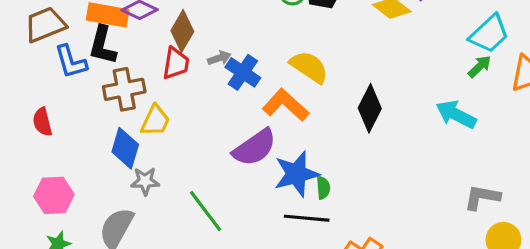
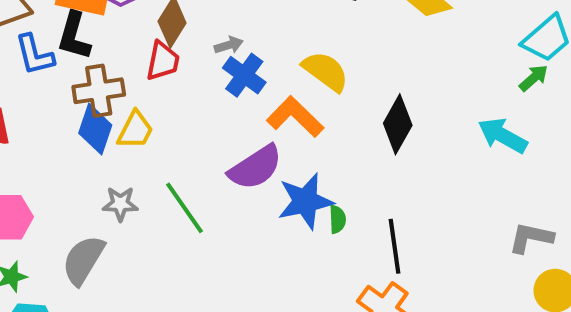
gray arrow: (219, 58) -> (229, 45), moved
blue diamond: (125, 148) -> (95, 129), moved
green line: (206, 211) -> (185, 208), moved
black line: (307, 218) -> (394, 246), moved, turned 75

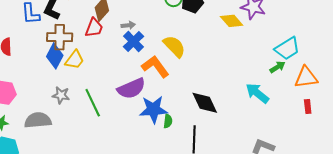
black diamond: (398, 124) -> (205, 103), moved, turned -64
gray semicircle: (83, 260) -> (38, 120), turned 44

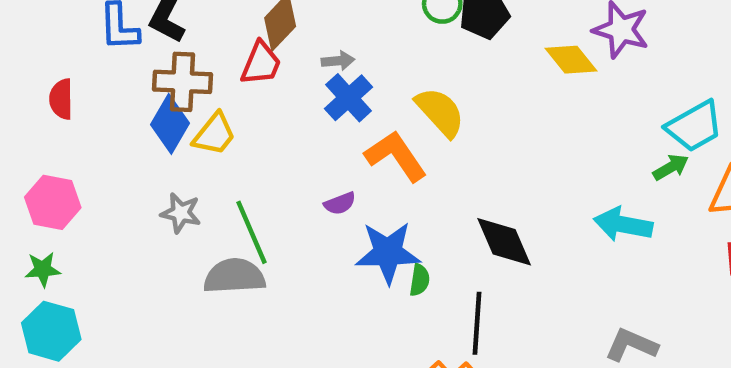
purple semicircle: (131, 88) -> (340, 203), size x0.5
cyan arrow: (257, 93) -> (623, 224), turned -30
gray semicircle: (38, 120) -> (234, 276), moved

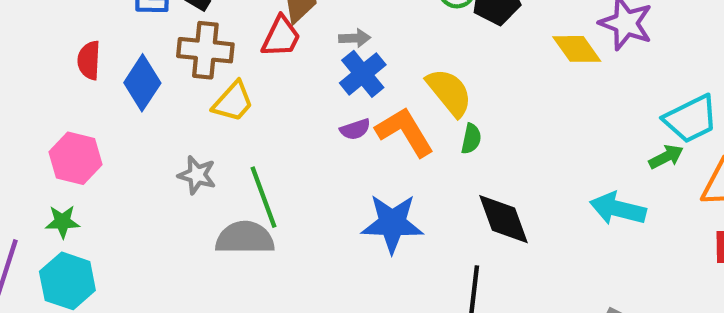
blue diamond: (170, 124) -> (142, 83), moved
purple semicircle: (340, 203) -> (355, 129), moved
green semicircle: (420, 280) -> (471, 139), moved

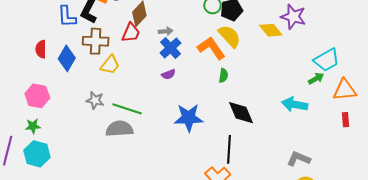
yellow semicircle: (449, 92) -> (230, 36), moved
orange L-shape: (405, 132) -> (211, 48), moved
green line: (263, 197) -> (127, 109), turned -48

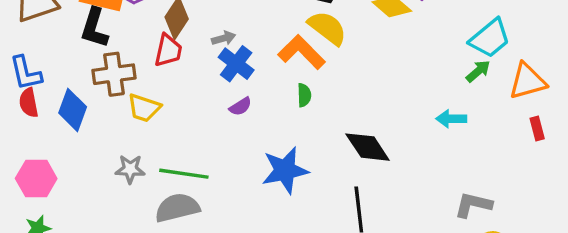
blue L-shape: (67, 17) -> (26, 73), moved
yellow trapezoid: (110, 65) -> (144, 108), turned 80
green semicircle: (223, 76) -> (304, 95), moved
cyan arrow: (295, 104) -> (451, 119), size x0.7

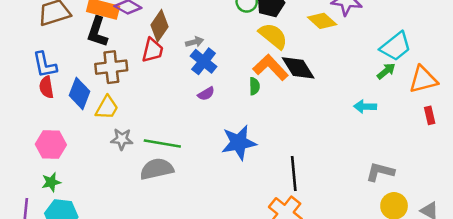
orange L-shape: (302, 52) -> (271, 67), moved
yellow trapezoid: (144, 108) -> (107, 108), moved, turned -80
black diamond: (368, 147) -> (298, 68), moved

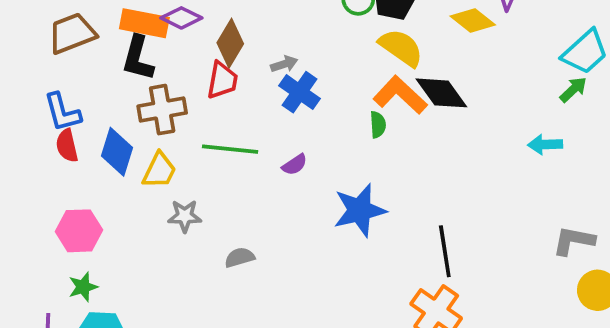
purple semicircle: (206, 94) -> (295, 165), moved
green line: (162, 143) -> (230, 149), moved
gray semicircle: (157, 169) -> (240, 257), size x0.6

